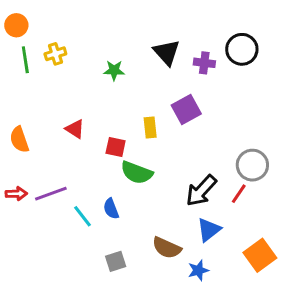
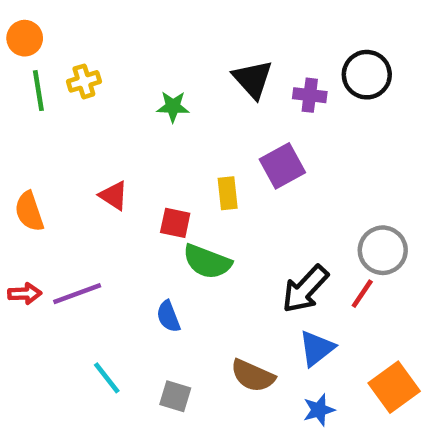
cyan line: (82, 216) -> (107, 378), moved
gray square: (116, 261) -> (175, 396), turned 35
blue star: (198, 270) -> (319, 410), moved

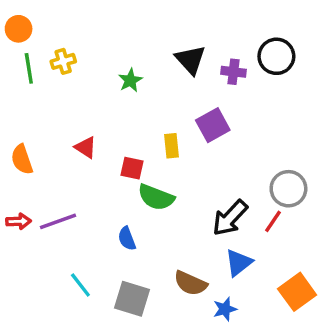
green star: (173, 107) -> (130, 80), turned -30
gray square: (175, 396) -> (132, 299), size x1.5
blue star: (319, 410) -> (225, 309), moved

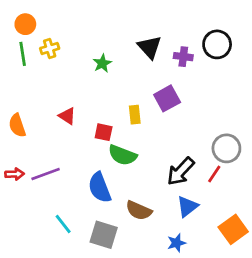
orange circle: (19, 29) -> (25, 24), moved
blue semicircle: (127, 239) -> (100, 188), size x1.6
brown semicircle: (190, 283) -> (139, 210), moved

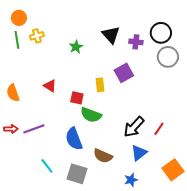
gray circle: (226, 148) -> (168, 57), moved

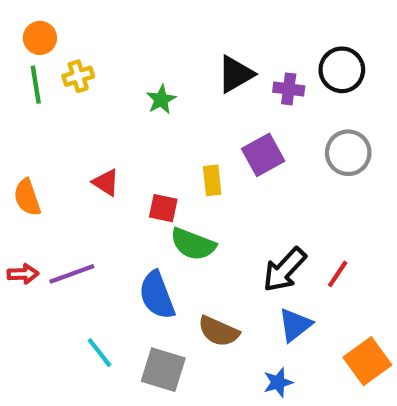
black triangle: (111, 35) -> (236, 74), turned 42
gray circle: (168, 57) -> (348, 153), moved

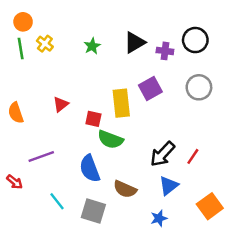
yellow cross: (78, 76) -> (45, 44), turned -35
green star: (161, 100) -> (92, 46), moved
yellow rectangle: (212, 180) -> (121, 103), size x1.6
red triangle: (106, 183) -> (61, 104), turned 49
red arrow: (23, 274) -> (15, 182), moved, turned 42

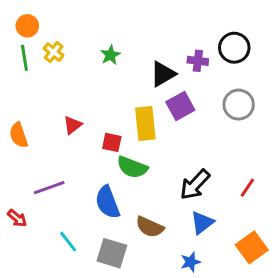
black triangle: (135, 42) -> (163, 74), moved
red line: (193, 156) -> (247, 188), moved

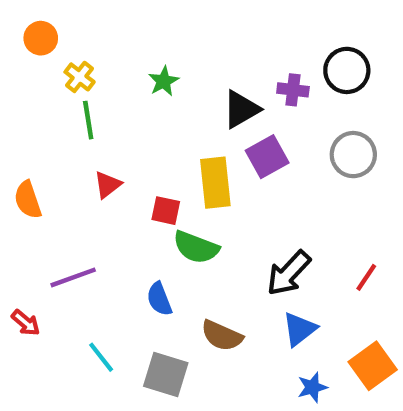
green line: (24, 58) -> (88, 120), moved
blue semicircle: (107, 202) -> (159, 299), size x0.7
blue star: (191, 262) -> (312, 387), moved

